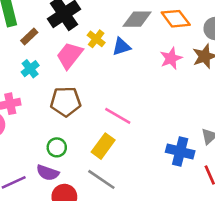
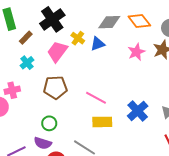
yellow rectangle: (103, 146) -> (102, 122), moved, turned 54
blue cross: (180, 152) -> (138, 111), moved, turned 35

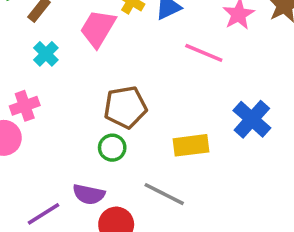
brown pentagon: (55, 88) -> (125, 107), moved
pink line: (96, 98) -> (204, 53), moved
green circle: (49, 123) -> (112, 148), moved

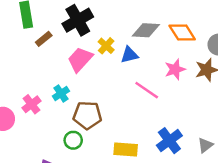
cyan cross: (46, 54) -> (61, 94), moved
pink cross: (25, 106) -> (32, 104), moved, turned -30

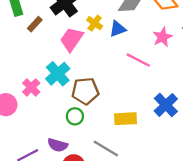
cyan cross: (61, 94) -> (58, 74), size x1.5

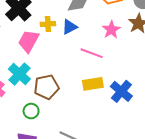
yellow cross: (95, 23) -> (48, 24), turned -32
green circle: (75, 116) -> (31, 111), moved
yellow rectangle: (126, 119) -> (93, 84), moved

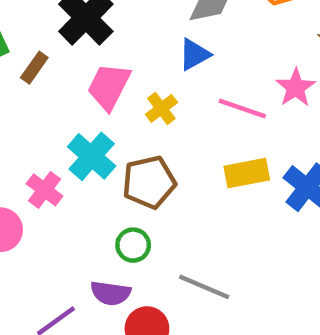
yellow cross: (48, 24) -> (161, 108), moved, turned -32
pink star: (111, 30) -> (296, 88), moved
green circle: (31, 111) -> (133, 245), moved

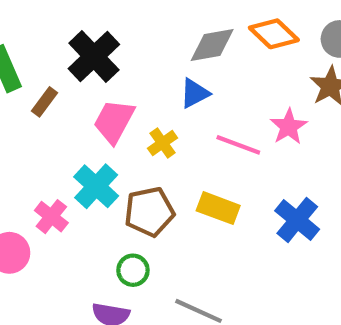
yellow rectangle: (247, 173) -> (218, 208), moved, turned 30

